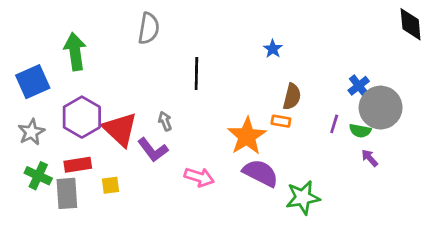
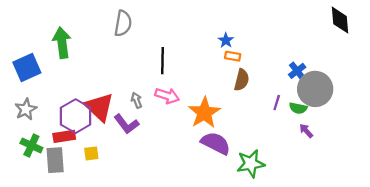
purple hexagon: (82, 117) -> (76, 116), moved
orange rectangle: (281, 121) -> (233, 56), moved
pink arrow: (199, 177) -> (167, 96), moved

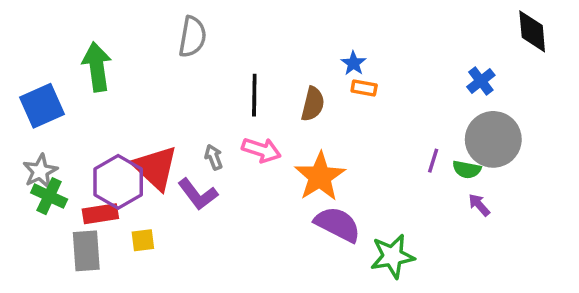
blue cross: (297, 71) -> (481, 81), moved
brown semicircle: (242, 80) -> (313, 104), moved
green cross: (31, 145) -> (49, 196), moved

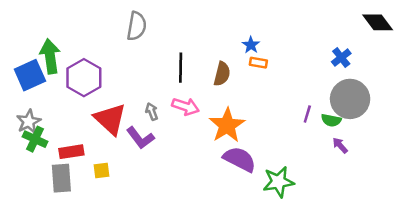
black diamond: (532, 31) -> (378, 22), turned -32
green arrow: (97, 67) -> (50, 56), moved
purple hexagon: (118, 182) -> (84, 78), moved

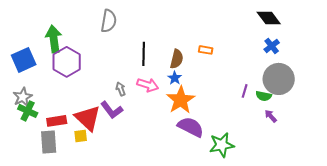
black diamond: (378, 22) -> (269, 18), moved
blue star: (251, 45) -> (175, 78), moved
green arrow: (50, 56) -> (54, 39), moved
red triangle: (110, 119) -> (88, 118), moved

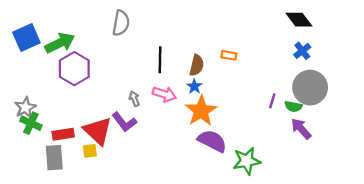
green arrow: (54, 39) -> (60, 43), turned 72
blue square: (24, 60) -> (26, 37), moved
purple arrow: (271, 116) -> (301, 129), size x1.5

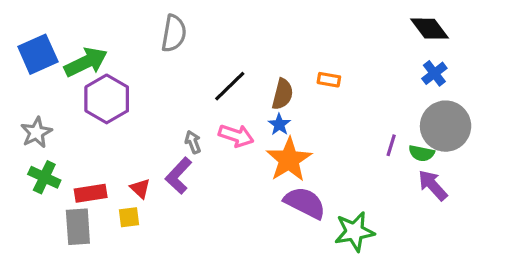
black line: (160, 60) -> (230, 86), turned 45
gray star: (25, 108) -> (36, 132), moved
purple L-shape: (124, 122) -> (179, 176), turned 80
red triangle: (98, 131) -> (140, 188), size x0.5

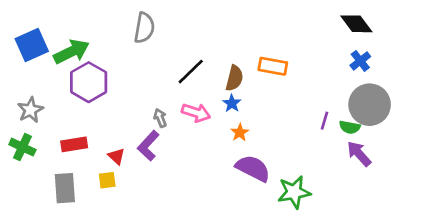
orange rectangle: (329, 80) -> (273, 66), size x1.5
orange star: (289, 160) -> (240, 132), size x0.5
green cross: (44, 177) -> (22, 147), moved
red rectangle: (91, 193) -> (74, 144), moved

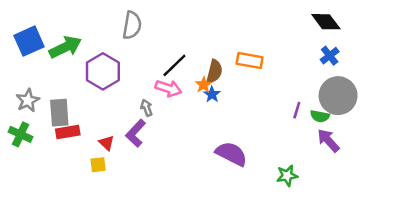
purple hexagon: (89, 82) -> (103, 71), moved
pink arrow: (196, 113) -> (168, 88), moved
orange star: (240, 132) -> (204, 85), moved
gray rectangle: (65, 188) -> (59, 113), moved
green star: (294, 192) -> (287, 176), moved, size x0.7

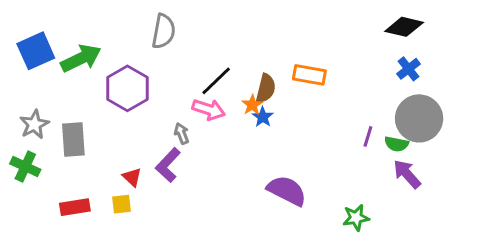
black diamond: (326, 22) -> (404, 27), turned -40
red rectangle: (68, 132) -> (75, 207), moved

